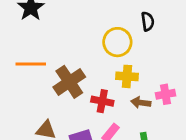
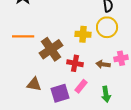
yellow circle: (117, 42) -> (107, 27), moved
yellow cross: (127, 76) -> (83, 34), moved

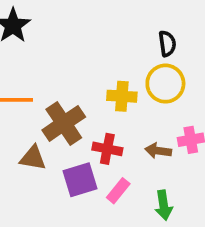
brown triangle: (34, 84) -> (33, 158), moved
purple square: (60, 93) -> (80, 180), moved

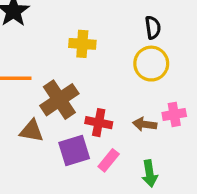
yellow cross: (122, 96) -> (82, 44), moved

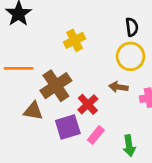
yellow cross: (82, 44) -> (75, 40), turned -30
red cross: (99, 123) -> (88, 104), turned 36
brown arrow: (145, 124) -> (118, 87), moved

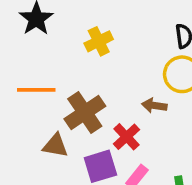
yellow cross: (75, 40) -> (99, 41), moved
brown arrow: (118, 87) -> (154, 106), moved

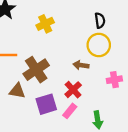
red cross: (126, 137) -> (73, 90), moved

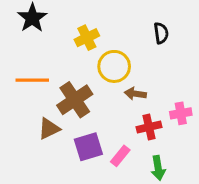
yellow circle: (99, 45) -> (114, 66), moved
red cross: (73, 90) -> (149, 127), moved, turned 30
brown triangle: (17, 91) -> (49, 129), turned -36

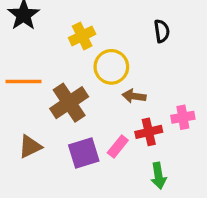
brown triangle: (49, 129) -> (30, 146), moved
pink rectangle: (120, 156) -> (118, 146), moved

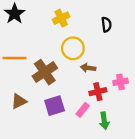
yellow cross: (82, 36) -> (61, 18), moved
pink rectangle: (118, 146) -> (83, 110), moved

